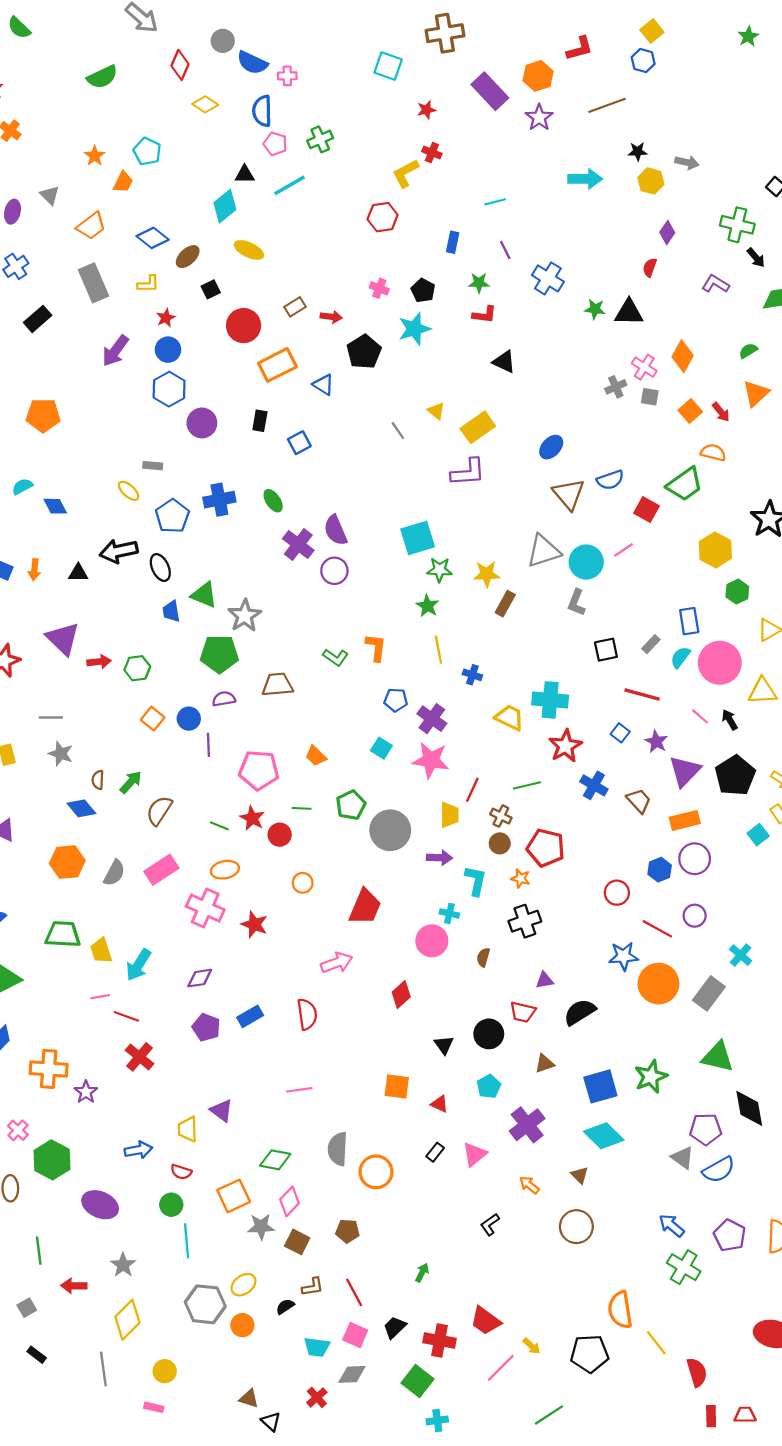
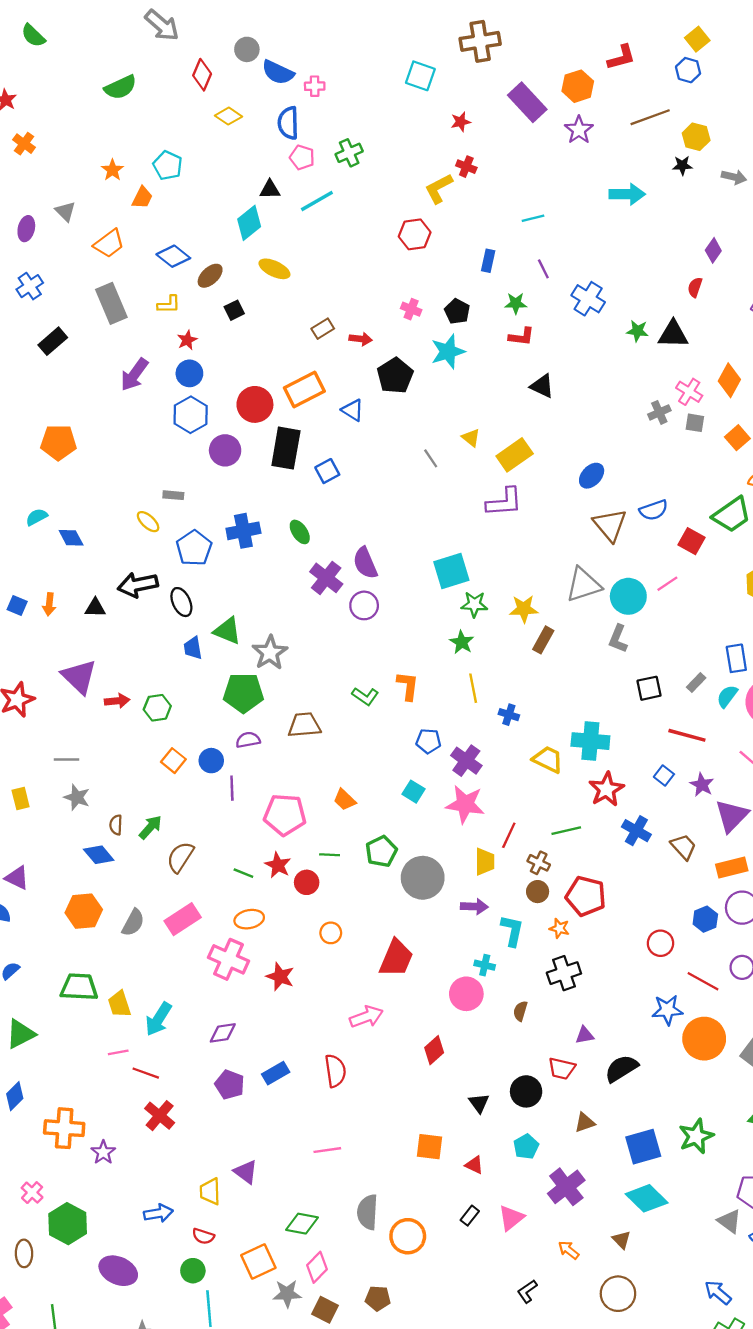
yellow hexagon: (651, 181) -> (696, 137), moved
red circle: (244, 326) -> (255, 404), moved
black rectangle: (260, 421) -> (286, 448), size x1.8

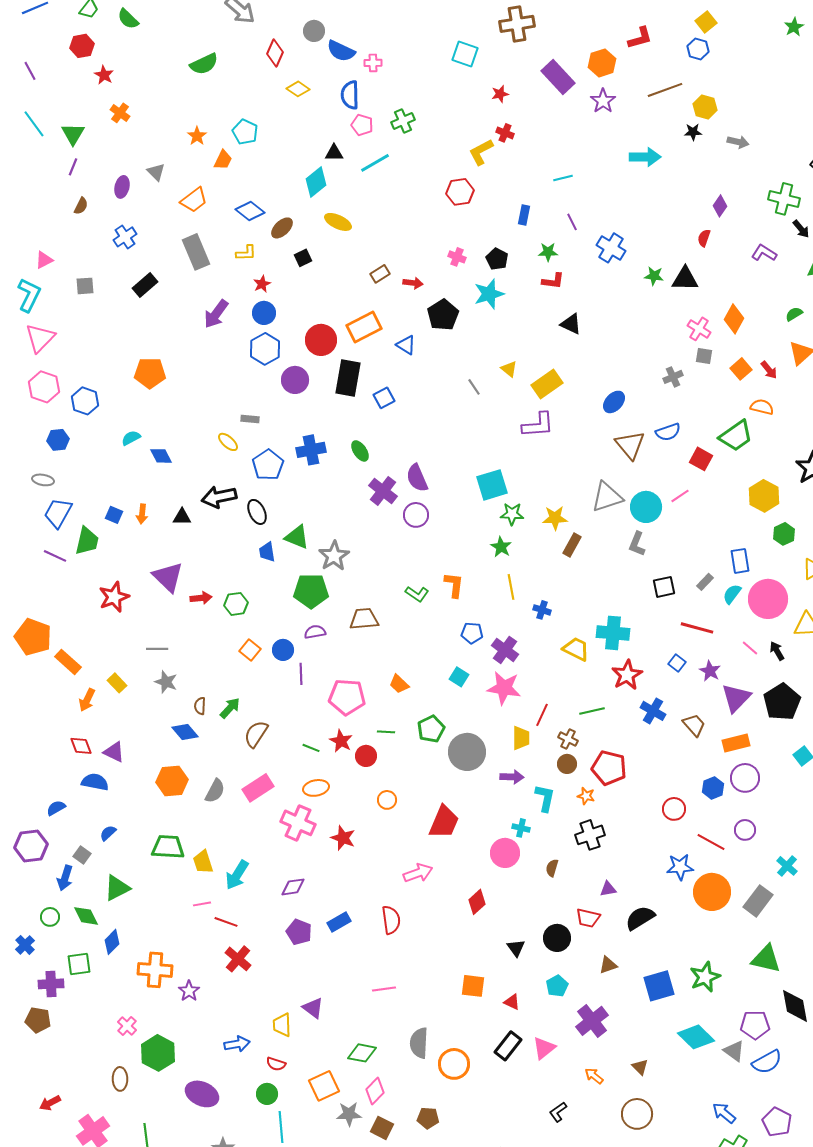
gray cross: (659, 412) -> (673, 377), moved
yellow rectangle: (21, 798) -> (117, 683), turned -30
cyan diamond: (647, 1198) -> (696, 1037), moved
black rectangle: (470, 1216) -> (508, 1046), size x1.6

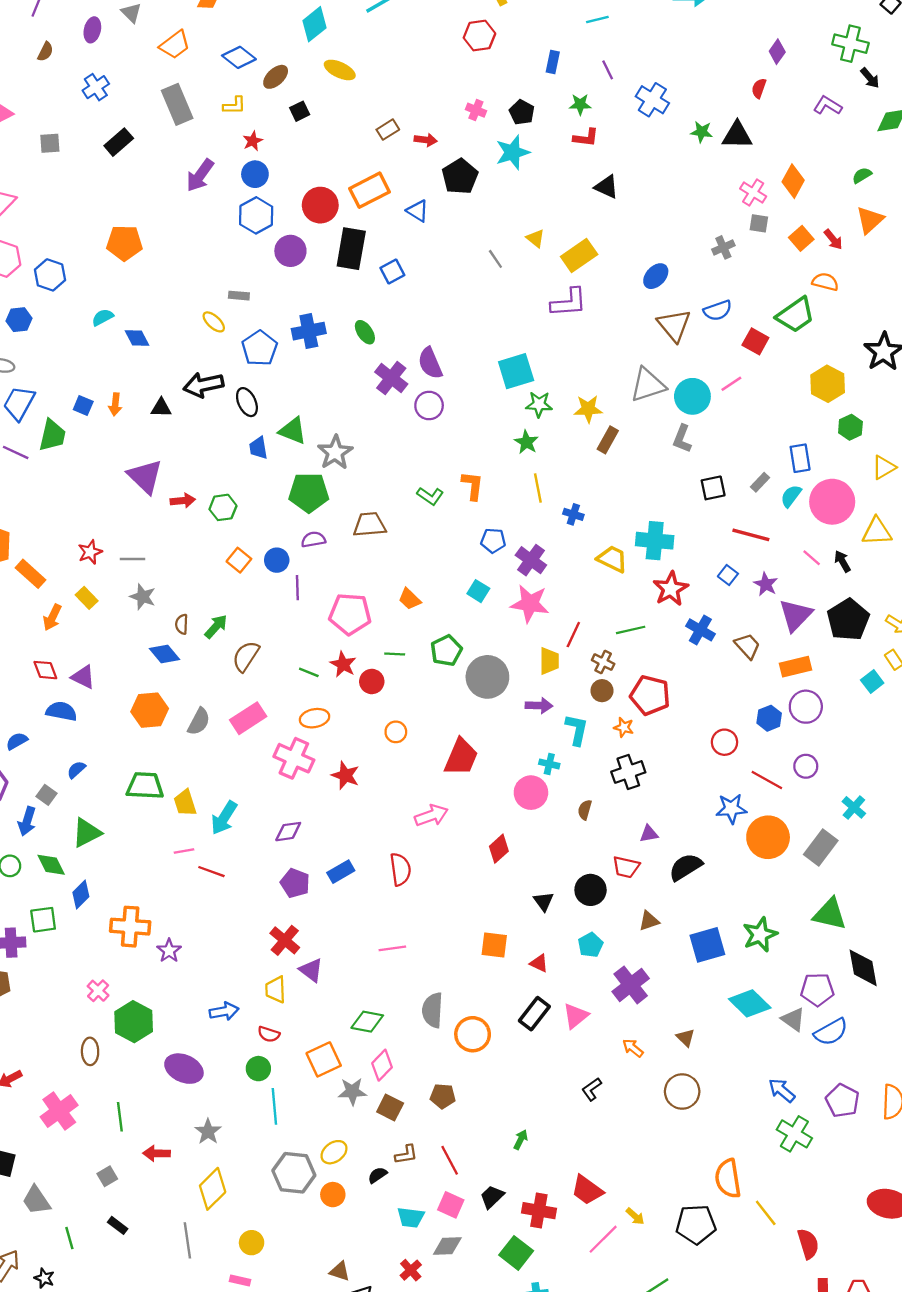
red star: (114, 597) -> (90, 552), moved, size x0.7
red cross: (238, 959) -> (285, 940), moved

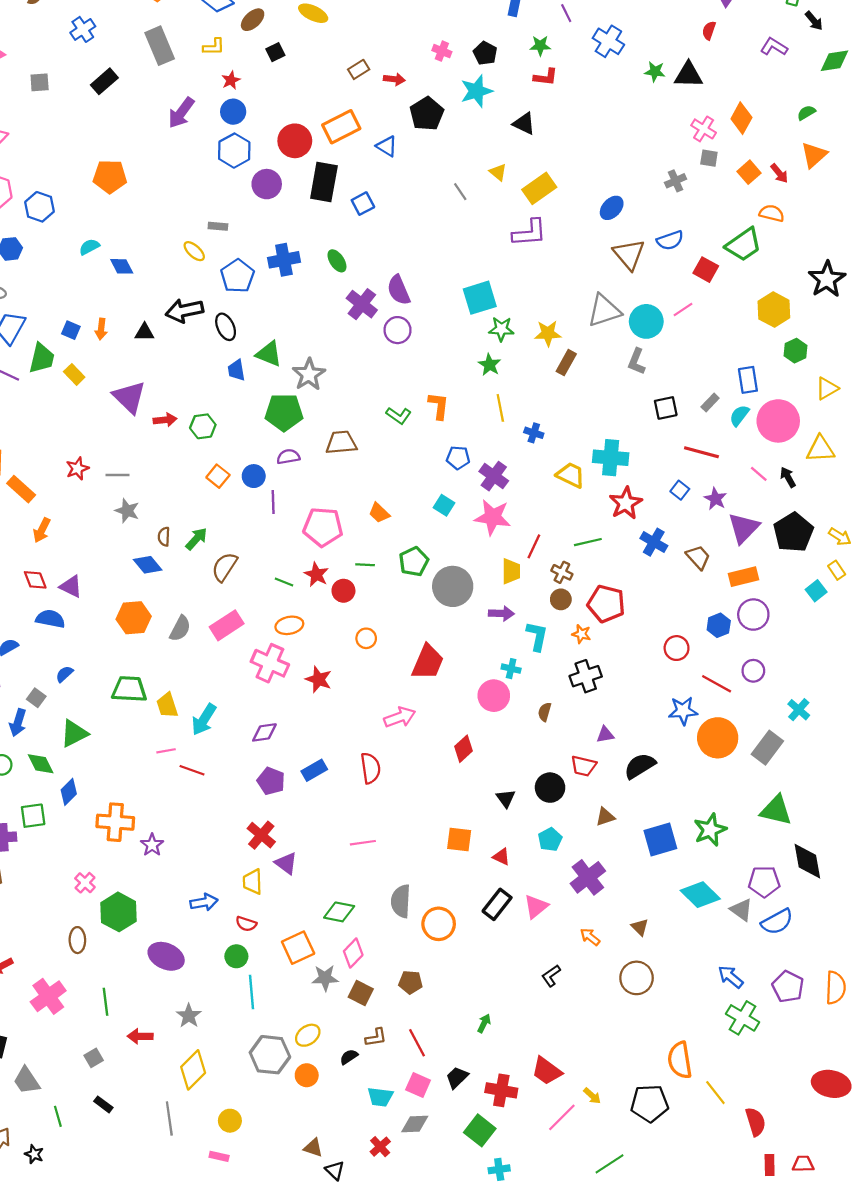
black triangle: (607, 187) -> (524, 124), moved
yellow rectangle: (87, 598) -> (74, 374), moved

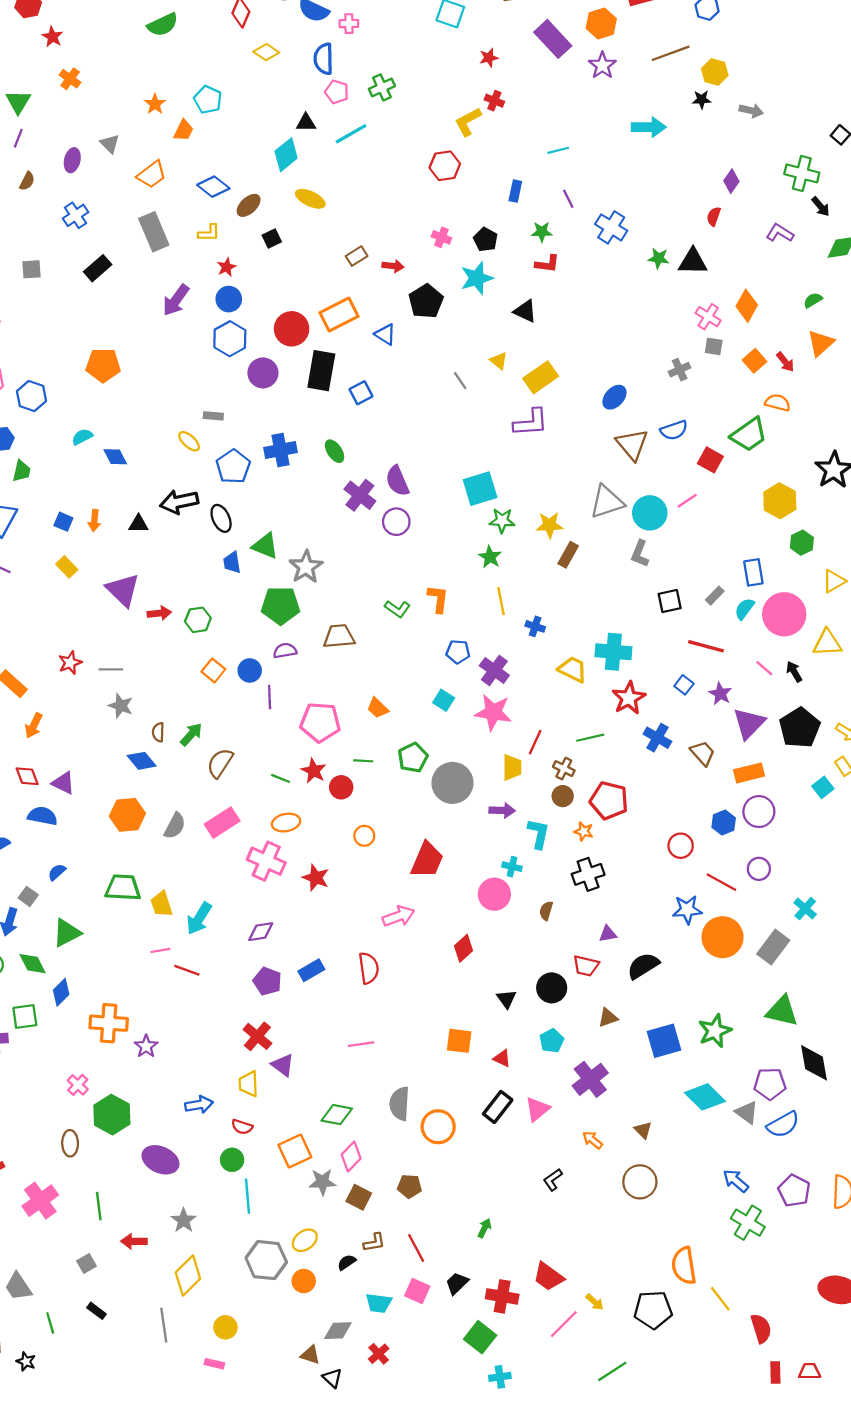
green trapezoid: (42, 358) -> (22, 471), moved, size x0.7
gray diamond: (415, 1124) -> (338, 1331), moved

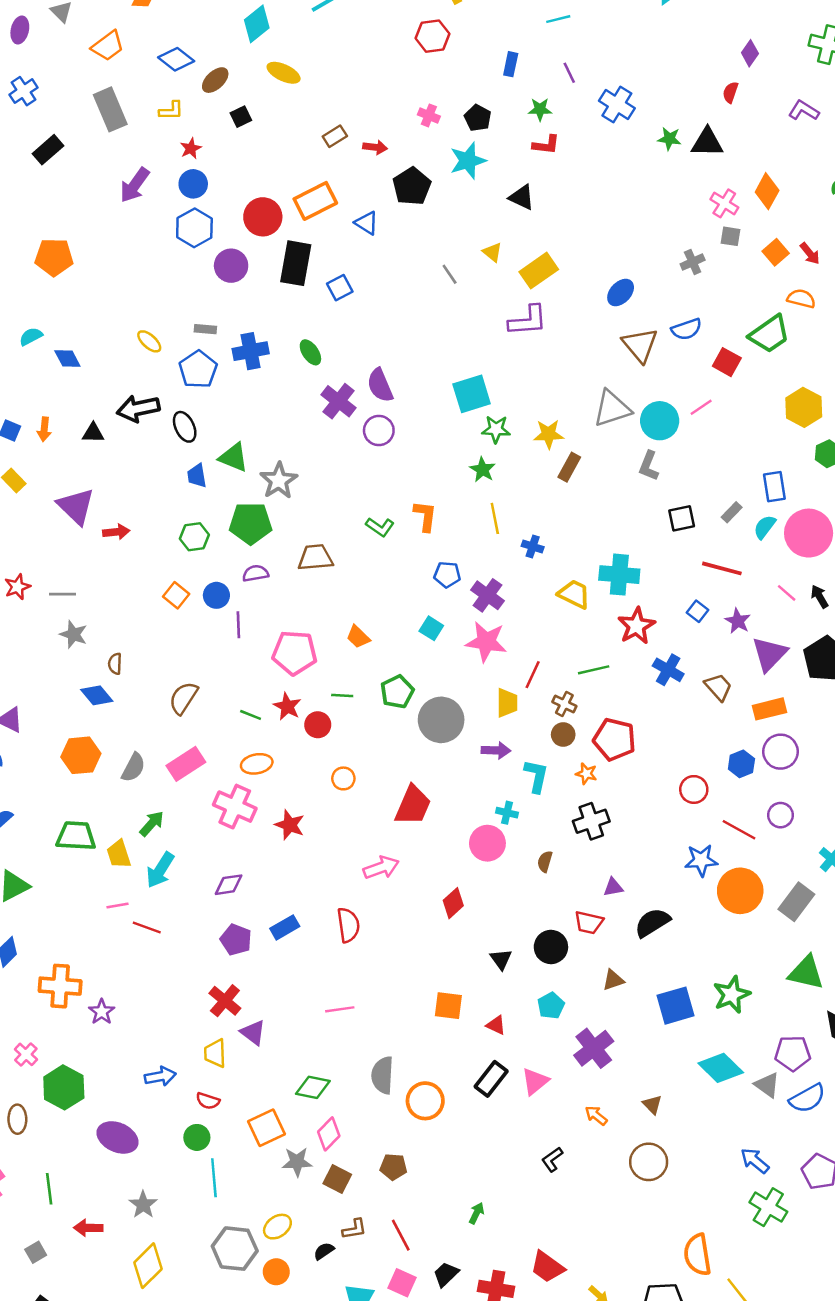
gray rectangle: (213, 416) -> (205, 329), moved
green hexagon: (198, 620) -> (194, 537), moved
green arrow: (191, 734) -> (152, 824), moved

